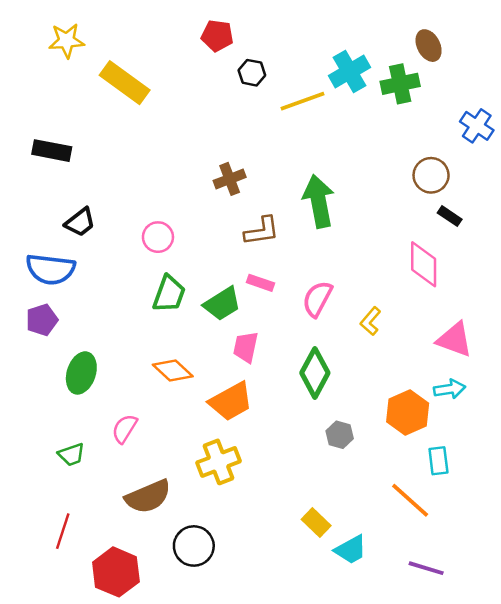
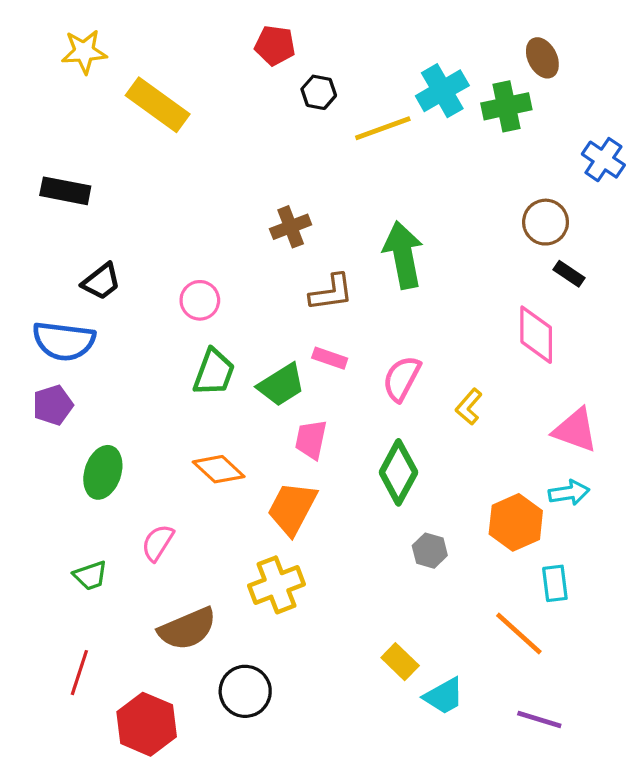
orange trapezoid: (231, 401) -> (292, 508), turned 147

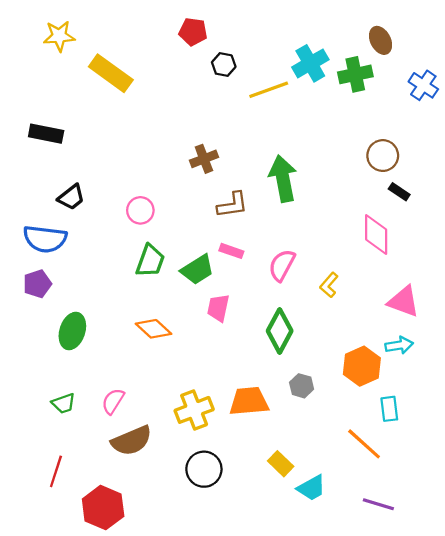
blue cross: (603, 160) -> (423, 85), moved
orange trapezoid: (292, 508) -> (249, 401), moved, turned 57
pink semicircle: (158, 543) -> (113, 401), moved
black circle: (245, 691) -> (204, 469), moved

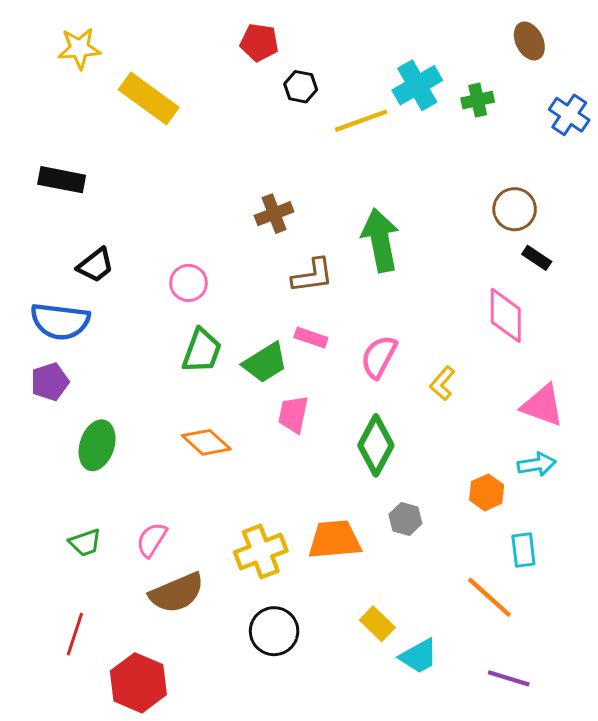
brown ellipse: (381, 40) -> (529, 41), moved
green cross: (355, 74) -> (478, 100), size x0.7
orange hexagon: (362, 366) -> (487, 492), size x0.7

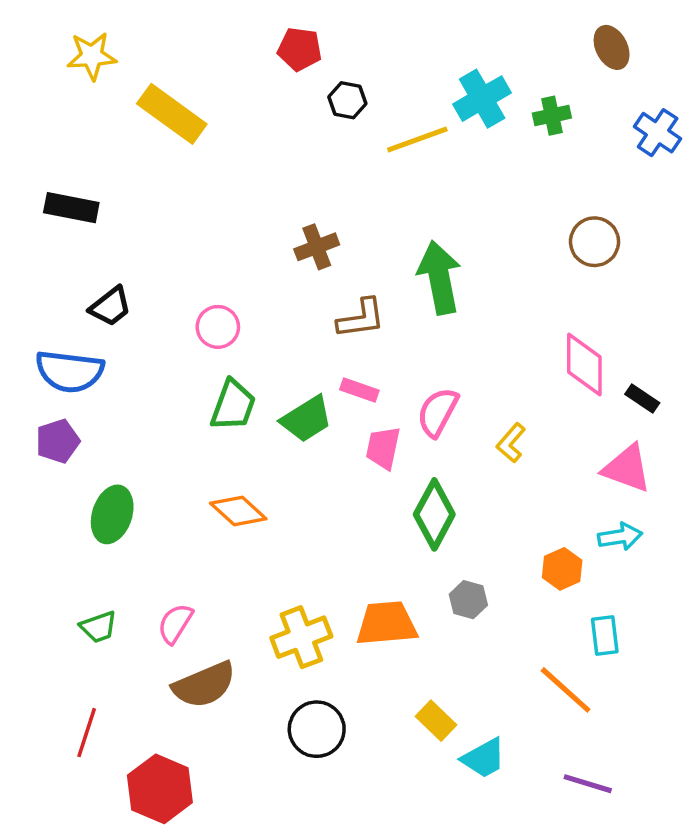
black rectangle: (537, 258) -> (642, 399), moved
pink trapezoid: (293, 414) -> (383, 448), moved

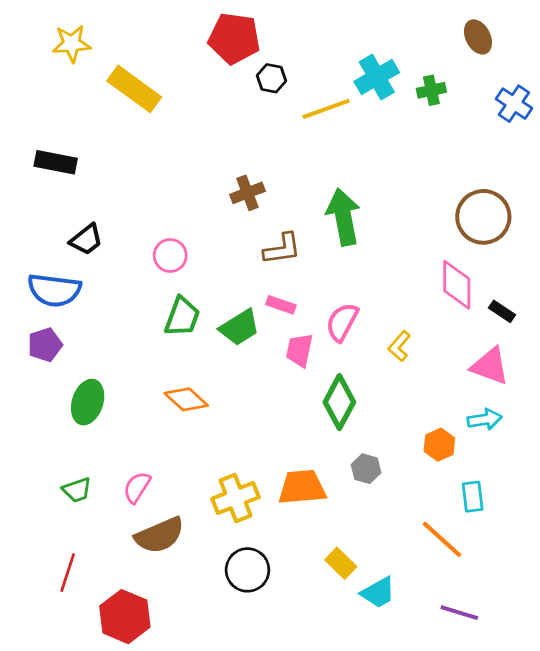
red pentagon: (300, 49) -> (234, 38), size x1.5
brown circle: (595, 242) -> (483, 217), moved, size x1.4

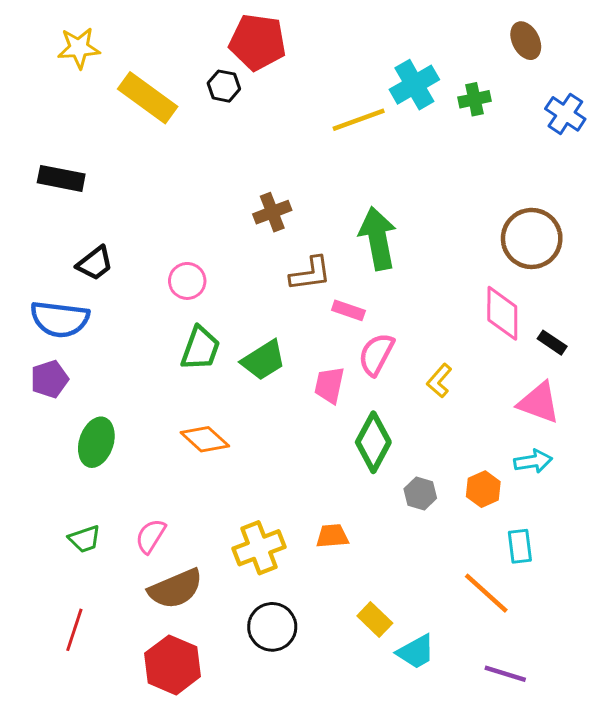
black hexagon: (271, 78) -> (224, 86), moved
pink rectangle: (281, 305) -> (348, 310), moved
gray hexagon: (366, 469) -> (420, 493), moved
orange trapezoid: (302, 487) -> (332, 536), size x0.6
red hexagon: (125, 617) -> (173, 665), moved

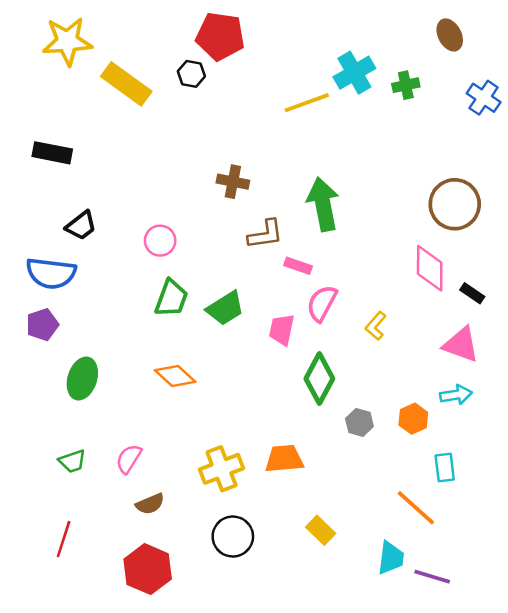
yellow star: (79, 48) -> (67, 41), size x1.4
brown cross: (272, 212) -> (233, 182), turned 32
orange trapezoid: (332, 536) -> (284, 459), size x1.4
brown semicircle: (176, 589) -> (150, 504), size x0.6
cyan trapezoid: (416, 652) -> (391, 558), moved, turned -54

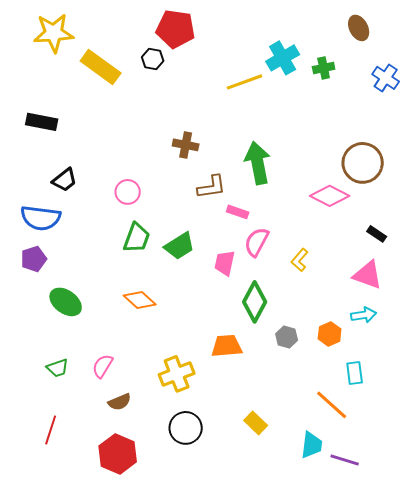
pink diamond: (430, 268) -> (330, 196), moved, turned -63
green ellipse: (82, 379) -> (66, 302), turned -72
orange trapezoid: (284, 459) -> (227, 346), moved

